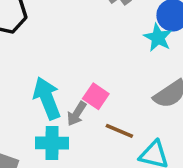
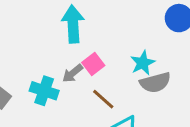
cyan star: (158, 38) -> (143, 63), moved
cyan arrow: (47, 98) -> (73, 24), moved

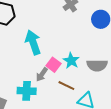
cyan star: (143, 63) -> (71, 61), moved
gray semicircle: (155, 83) -> (97, 65), turned 30

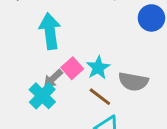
brown line: (66, 86) -> (100, 97), moved
cyan cross: (27, 91) -> (42, 96), moved, turned 30

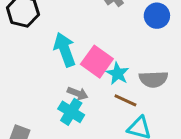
pink square: (72, 68) -> (97, 62), moved, size x1.5
gray arrow: (53, 79) -> (78, 93), turned -102

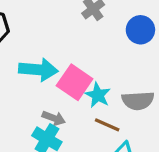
cyan arrow: (65, 50) -> (38, 70), turned 116

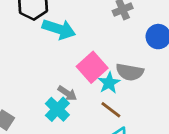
cyan arrow: (38, 70) -> (59, 29), moved
gray semicircle: (138, 101) -> (130, 72), moved

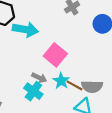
gray semicircle: (130, 72) -> (92, 87), moved
cyan star: (109, 83) -> (61, 81), moved

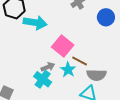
gray arrow: (39, 78) -> (48, 67), turned -48
brown line: (75, 85) -> (80, 61), moved

